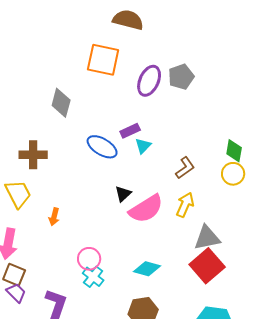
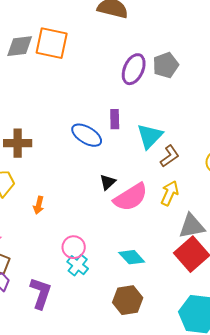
orange square: (103, 60) -> (52, 43), moved
gray diamond: (61, 103) -> (20, 46), moved, turned 68
purple rectangle: (130, 131) -> (115, 119), turned -66
cyan triangle: (143, 146) -> (150, 136), moved, size x1.6
cyan diamond: (147, 269) -> (132, 257), turned 32

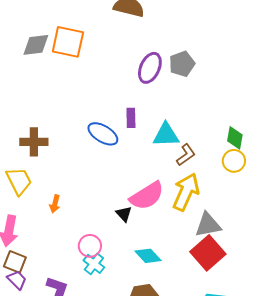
cyan triangle: (150, 136) -> (166, 135), turned 44
black triangle: (108, 182) -> (124, 214), moved, turned -30
yellow arrow: (170, 193) -> (186, 192), size x1.5

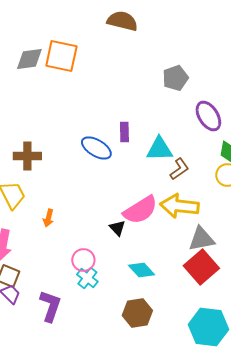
purple ellipse: (150, 68) -> (208, 116), moved, turned -56
yellow arrow: (186, 192) -> (179, 206), turned -108

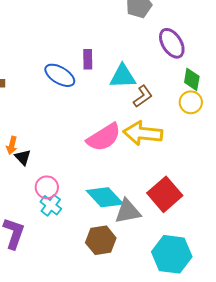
black triangle: (117, 228) -> (23, 157), moved
gray triangle: (201, 239) -> (128, 211), moved
cyan diamond: (141, 270) -> (105, 197), size x1.4

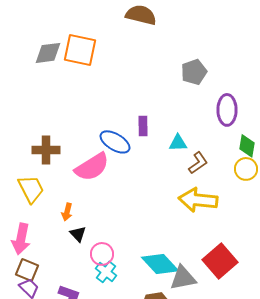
purple ellipse: (172, 43) -> (227, 110), turned 32
cyan triangle: (123, 76) -> (178, 143), size x0.7
pink semicircle: (104, 137) -> (92, 167), moved
black triangle: (23, 157) -> (78, 234), moved

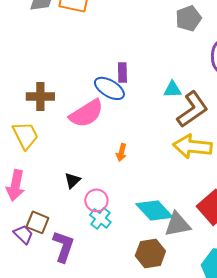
purple rectangle: (143, 126) -> (122, 72), moved
brown L-shape: (198, 163) -> (192, 109), size x1.6
orange arrow: (67, 212) -> (121, 152), moved
black triangle: (78, 234) -> (72, 180), turned 30
brown square: (27, 270) -> (37, 222), moved

